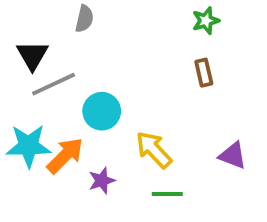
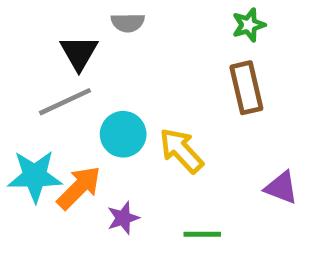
gray semicircle: (84, 19) -> (128, 23), moved, turned 76
black triangle: (32, 55) -> (79, 53), moved
brown rectangle: (204, 73) -> (246, 88), size x1.5
yellow arrow: (154, 150) -> (181, 151), moved

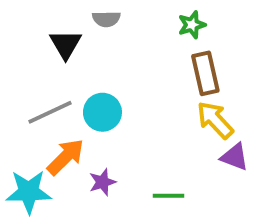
green star: (249, 25) -> (192, 25), moved
gray line: (65, 102) -> (50, 112), moved
yellow arrow: (181, 151) -> (215, 120), moved
cyan star: (35, 176) -> (29, 192), moved

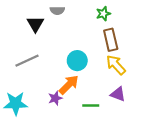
cyan circle: (102, 112) -> (77, 61), moved
orange arrow: (66, 157) -> (69, 85), moved
purple triangle: (235, 157) -> (118, 94), moved

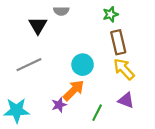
green line: (91, 106) -> (97, 113), turned -63

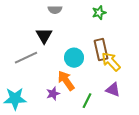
black triangle: (38, 25) -> (44, 36), moved
brown rectangle: (118, 42) -> (101, 50), moved
orange arrow: (74, 90) -> (66, 81), turned -80

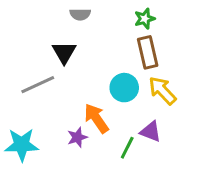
brown rectangle: (101, 50) -> (148, 52), moved
cyan circle: (74, 58) -> (124, 88), moved
purple triangle: (113, 90) -> (151, 132), moved

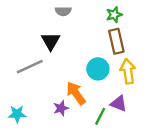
yellow arrow: (162, 91) -> (128, 71), turned 35
cyan star: (22, 145) -> (17, 114), size x0.7

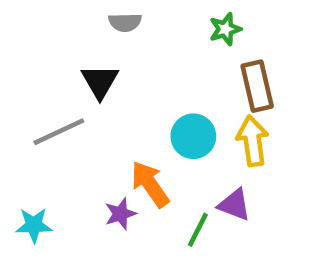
brown rectangle: (116, 41) -> (257, 86), moved

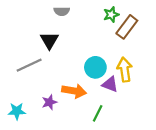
brown rectangle: (257, 86) -> (127, 27), moved, turned 50
orange arrow: (150, 184) -> (74, 91), turned 135
purple triangle: (234, 205) -> (110, 84), moved
purple star: (120, 214) -> (49, 102), moved

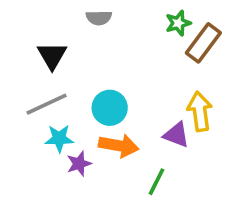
black triangle: (49, 40) -> (52, 56), moved
cyan circle: (95, 67) -> (110, 108), moved
cyan star: (17, 111) -> (59, 138), moved

